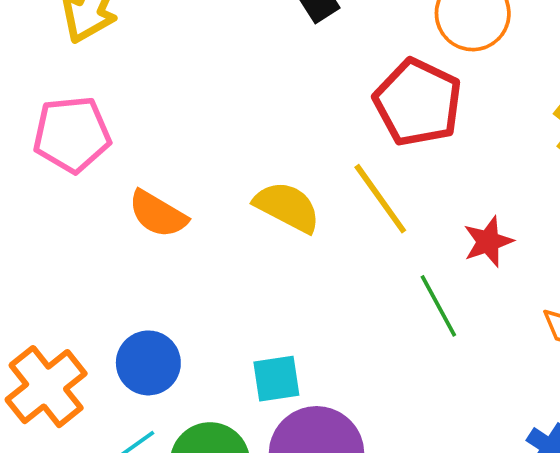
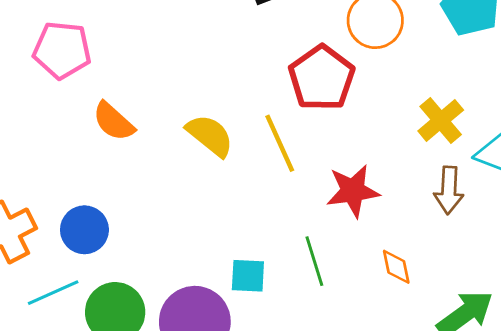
red star: (488, 242) -> (353, 191), size x1.4
green line: (438, 306) -> (314, 261), moved
cyan square: (276, 379) -> (248, 276), moved

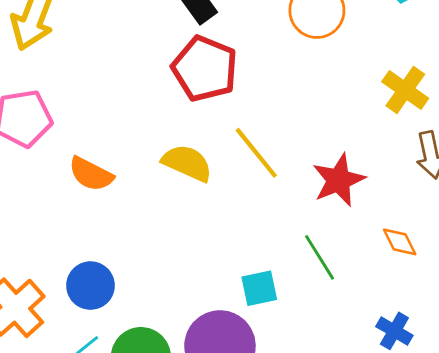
red pentagon: (322, 78) -> (205, 69), moved

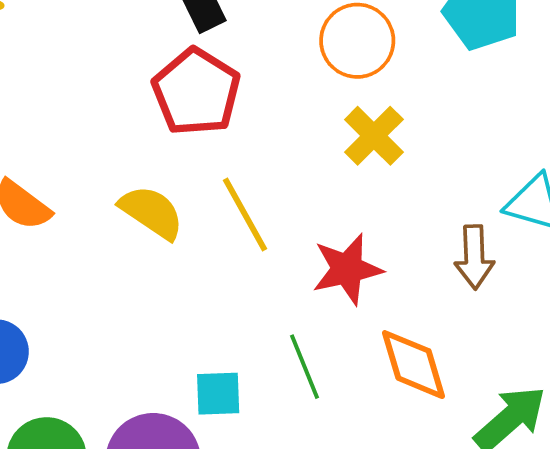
yellow cross: (405, 90) -> (374, 136), moved
orange diamond: (400, 242) -> (414, 365), size x1.6

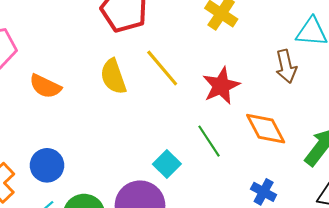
yellow semicircle: (152, 212) -> (113, 77), turned -132
cyan square: (218, 394) -> (167, 164), turned -32

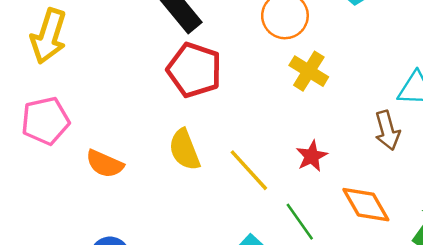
yellow line: (162, 68) -> (249, 170), moved
red star: (221, 86) -> (312, 156), size x0.7

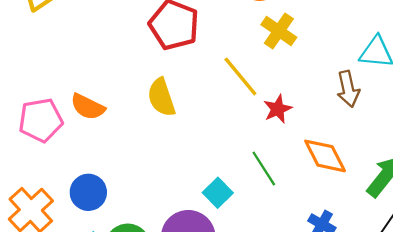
pink pentagon: (45, 121) -> (41, 120), moved
yellow line: (249, 170) -> (240, 76), moved

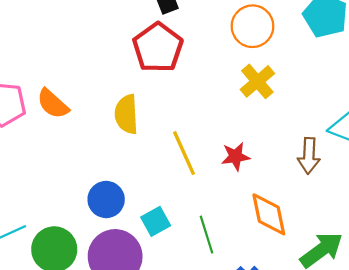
yellow line: (240, 76) -> (184, 153), moved
green line: (264, 169) -> (207, 235), moved
blue circle: (88, 192) -> (106, 199), moved

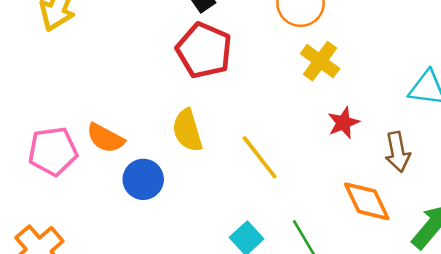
red star: (236, 156) -> (343, 123), moved
brown arrow: (309, 156) -> (398, 152), moved
blue circle: (106, 199) -> (143, 179), moved

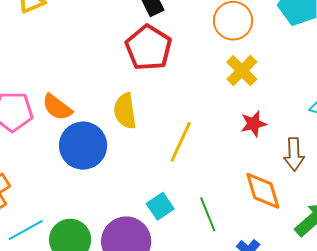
yellow line: (260, 157) -> (181, 142), turned 54
blue circle: (143, 179) -> (83, 146), size x1.4

